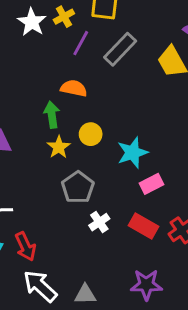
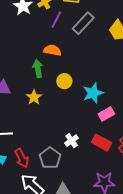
yellow star: (59, 147) -> (34, 97), moved
gray pentagon: (78, 187) -> (50, 158), moved

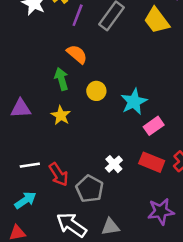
orange semicircle: (52, 50) -> (77, 54), turned 36
red arrow: (22, 158) -> (59, 174), moved

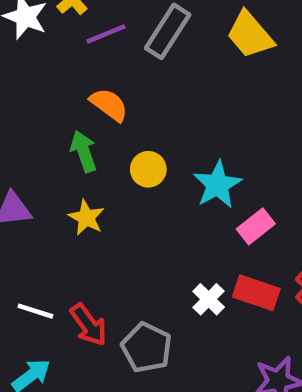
purple line: (78, 15) -> (106, 34), turned 50
white cross: (114, 164) -> (209, 299), moved
white line: (30, 165) -> (35, 311), turned 30

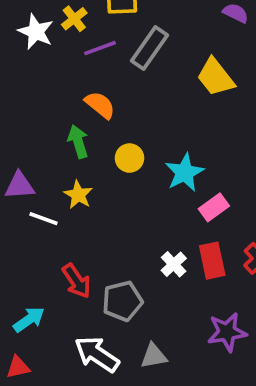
yellow trapezoid: (250, 35) -> (216, 77), moved
red rectangle: (256, 293) -> (212, 261), turned 57
white line: (35, 311) -> (43, 219), moved
gray pentagon: (147, 348) -> (122, 301), turned 30

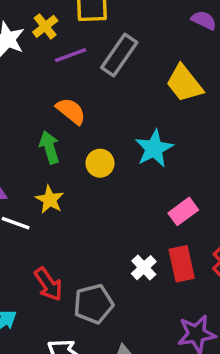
cyan star: (185, 173) -> (154, 148), moved

